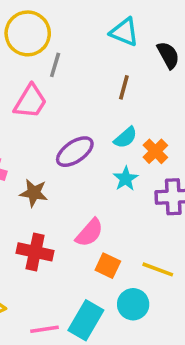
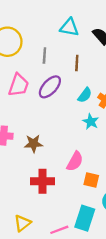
gray line: (55, 65) -> (44, 56), moved
purple ellipse: (75, 152) -> (50, 87), moved

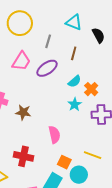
pink semicircle: (75, 161) -> (54, 135), turned -54
orange square: (91, 180) -> (64, 162), moved
red cross: (43, 181) -> (23, 156), moved

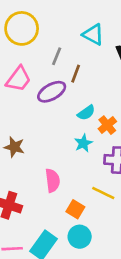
brown line: (74, 53) -> (76, 74), moved
yellow line: (93, 155) -> (103, 193), moved
orange square: (64, 162) -> (75, 209), moved

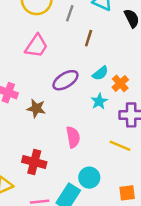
gray line: (57, 56) -> (70, 13), moved
purple ellipse: (52, 92) -> (65, 80), moved
orange square: (75, 209) -> (127, 193), moved, turned -35
cyan circle: (80, 237) -> (89, 178), moved

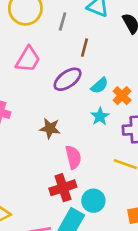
purple ellipse: (65, 80) -> (68, 79), moved
brown star: (36, 108) -> (50, 128), moved
red cross: (34, 162) -> (63, 188), moved, turned -30

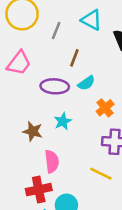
purple ellipse: (68, 79) -> (55, 86), turned 32
cyan semicircle: (100, 86) -> (86, 83), moved
cyan star: (100, 116) -> (63, 121), moved

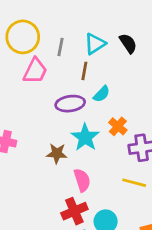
cyan triangle: (91, 20) -> (95, 44), moved, turned -50
pink trapezoid: (19, 63) -> (35, 71), moved
orange cross: (105, 108) -> (118, 126), moved
cyan star: (63, 121) -> (85, 137), size x1.5

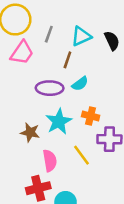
orange cross: (118, 126) -> (91, 116), turned -35
yellow line: (134, 183) -> (82, 155), moved, turned 30

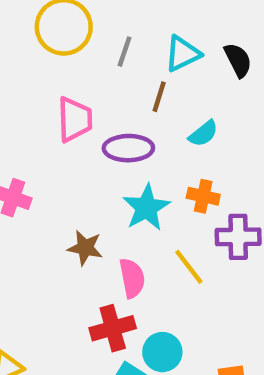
pink trapezoid: (22, 53) -> (75, 119), moved, turned -35
cyan semicircle: (80, 84) -> (203, 134), moved
brown star: (30, 132) -> (85, 248), moved

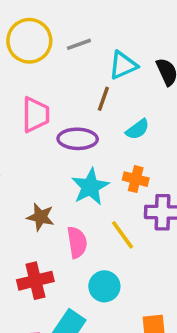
gray line: (125, 52) -> (79, 44), moved, turned 50
red cross: (113, 328) -> (35, 281), moved
cyan circle: (162, 352) -> (104, 286), moved

